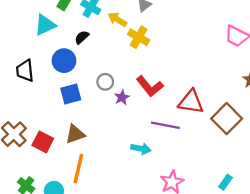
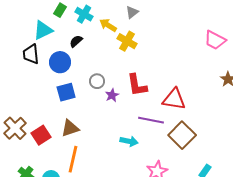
black trapezoid: (25, 71) -> (31, 54), moved
red L-shape: (150, 86) -> (137, 85), turned 30
brown square: (227, 119) -> (182, 135), moved
red square: (43, 142) -> (41, 135), turned 30

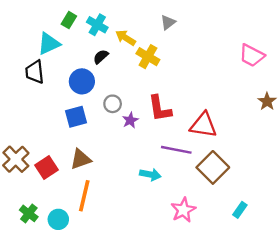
gray triangle: (132, 12) -> (168, 22), moved
black semicircle: (76, 41) -> (101, 57), moved
blue circle: (60, 62) -> (82, 81), moved

